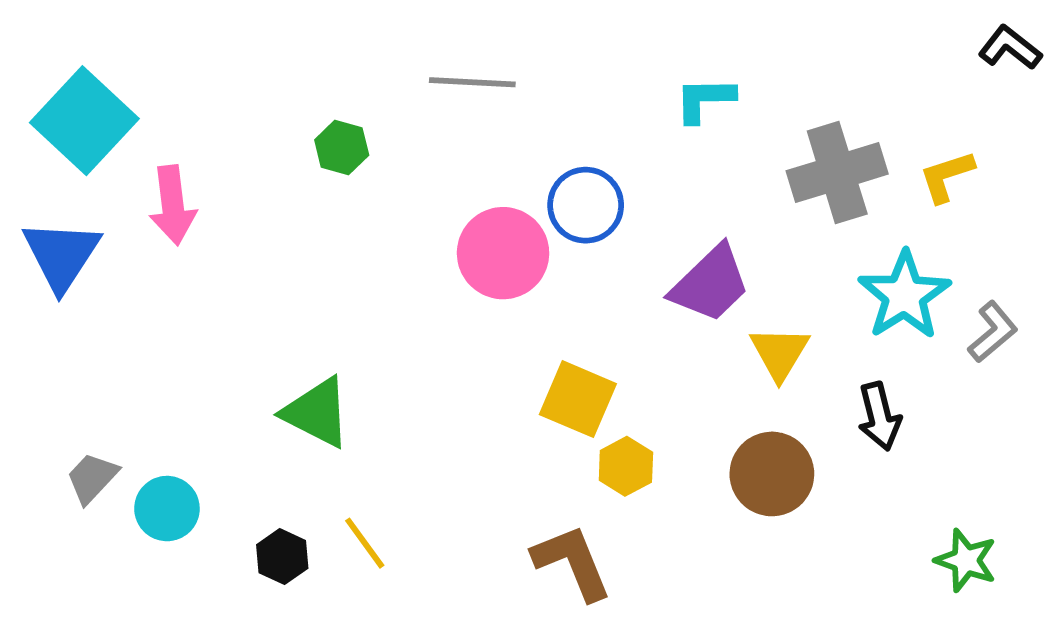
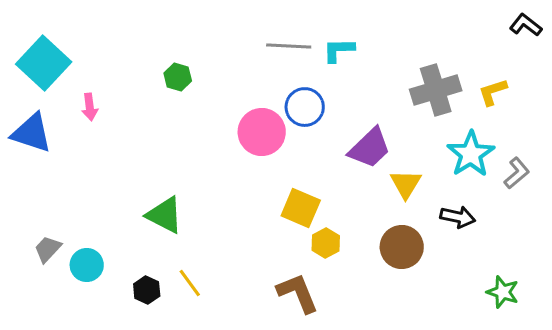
gray line: (472, 82) -> (289, 46), moved
cyan L-shape: (705, 99) -> (339, 50), moved
pink arrow: (173, 205) -> (90, 107), size x0.7
blue triangle: (61, 255) -> (32, 133), turned -45
black arrow: (879, 416) -> (458, 217), turned -64

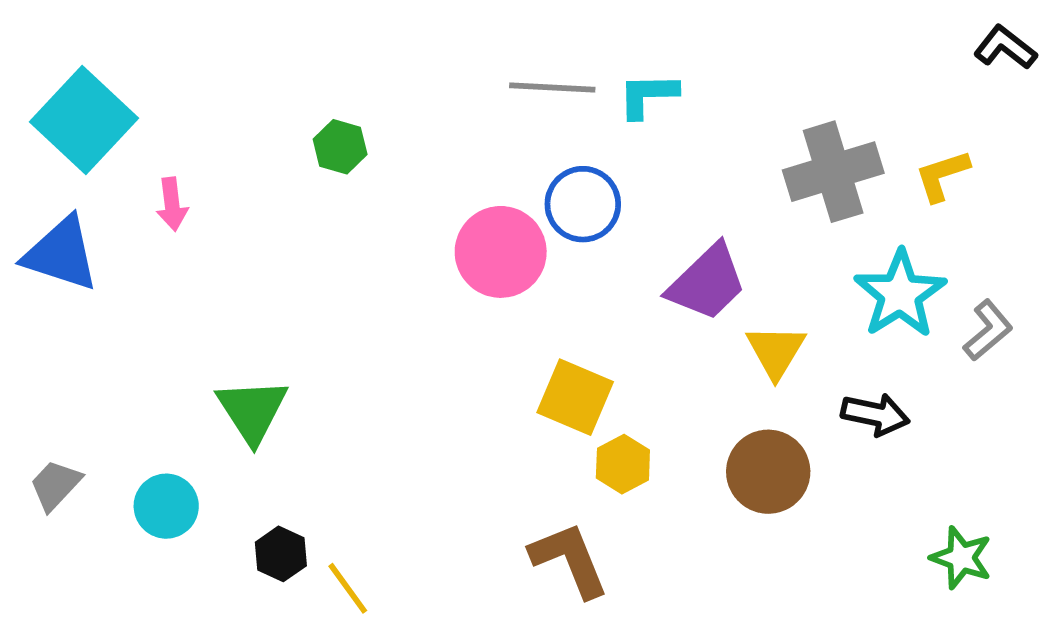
green triangle: (165, 215) -> (252, 411), moved, turned 30
gray trapezoid: (48, 249) -> (55, 485), moved
yellow line: (190, 283) -> (348, 588), moved

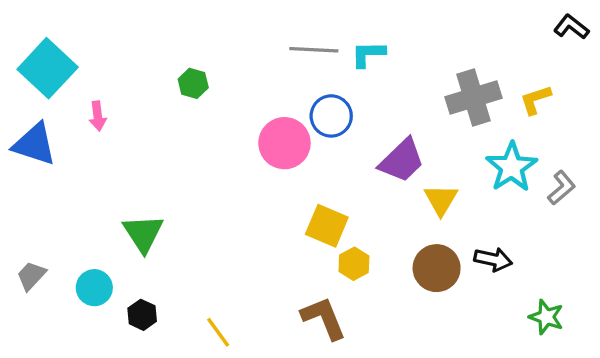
black arrow: (875, 414) -> (493, 259), moved
black hexagon: (281, 554) -> (142, 315), moved
yellow line: (348, 588) -> (218, 332), moved

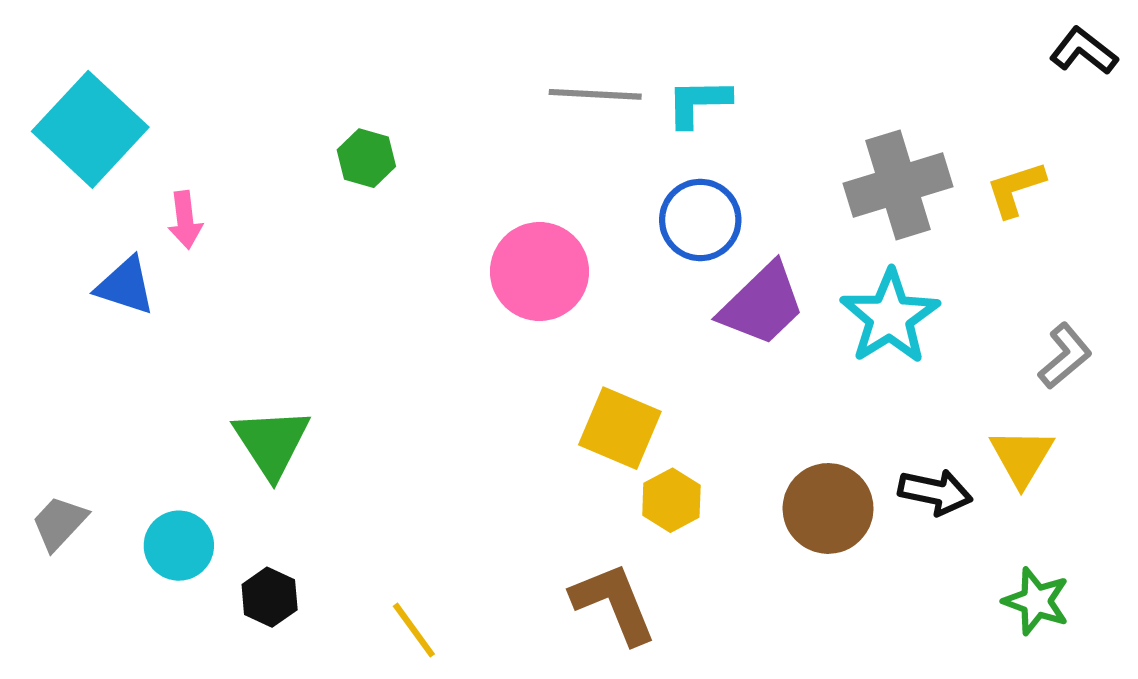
blue circle: (331, 116) -> (700, 220), moved
blue triangle: (35, 144) -> (125, 286), moved, size x0.7
cyan star: (512, 167) -> (890, 317), moved
yellow triangle: (441, 200) -> (1022, 457), moved

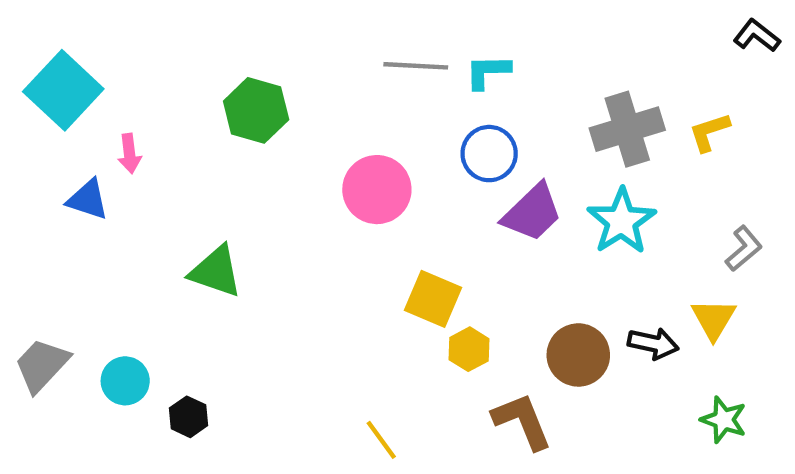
green hexagon: (366, 158) -> (256, 110), size x1.6
green triangle: (272, 443) -> (216, 272), moved, turned -38
gray trapezoid: (59, 523) -> (42, 365), size x1.4
brown L-shape: (614, 603) -> (522, 421), moved
yellow line: (414, 630) -> (381, 440), moved

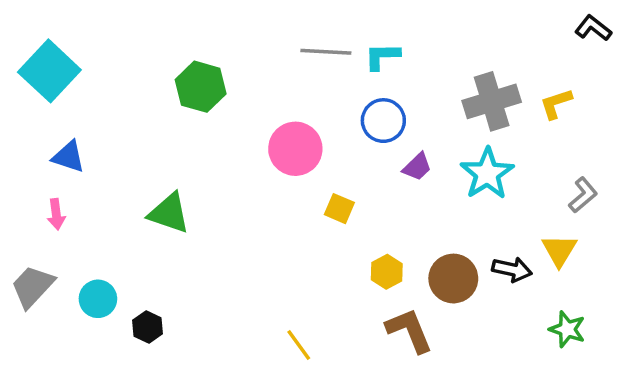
pink arrow: (129, 154) -> (56, 214), moved
purple trapezoid: (532, 213) -> (417, 167), size x0.6
yellow square: (433, 299) -> (339, 209), moved, size x0.7
yellow hexagon: (469, 349) -> (387, 272), moved

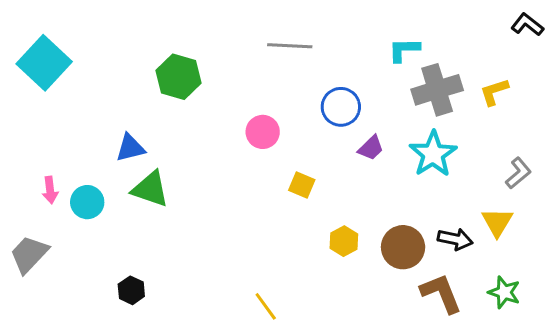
cyan L-shape: (382, 56) -> (404, 50), moved
pink circle: (295, 149) -> (263, 132), size x0.7
blue triangle: (69, 157) -> (130, 148), moved, turned -32
cyan circle: (98, 299) -> (87, 202), moved
brown L-shape: (409, 330) -> (441, 293), moved

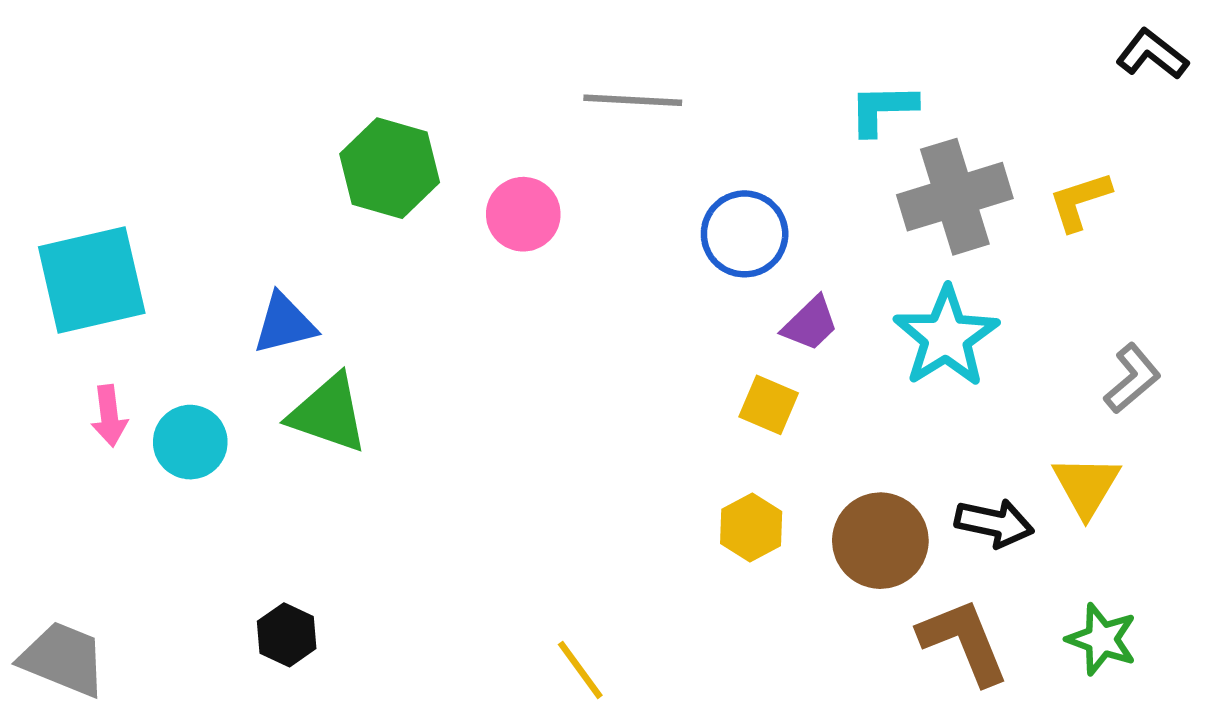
cyan square: (44, 63) -> (92, 280), moved, turned 34
pink circle: (263, 132) -> (523, 214), moved
yellow square: (302, 185) -> (769, 405), moved
gray trapezoid: (29, 254) -> (63, 659), moved, turned 69

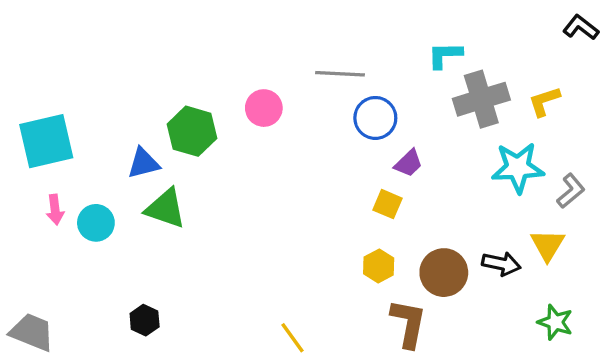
gray line: (633, 100) -> (340, 74), moved
green hexagon: (390, 168) -> (192, 131), moved
cyan star: (946, 337) -> (518, 168), moved, turned 30
brown L-shape: (964, 641) -> (408, 323), moved, turned 33

